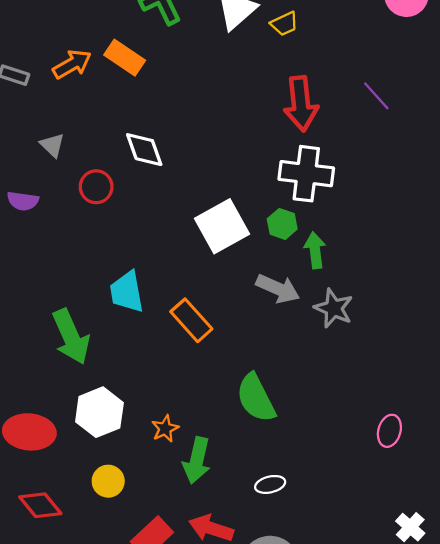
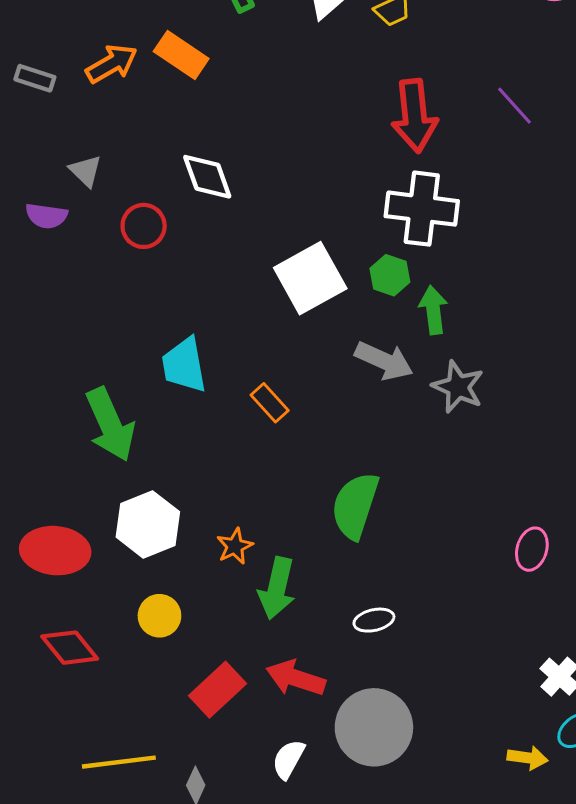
purple semicircle: (23, 201) -> (46, 216), moved
orange rectangle: (191, 320) -> (270, 403), size x0.7
green semicircle: (256, 398) -> (355, 506), turned 45

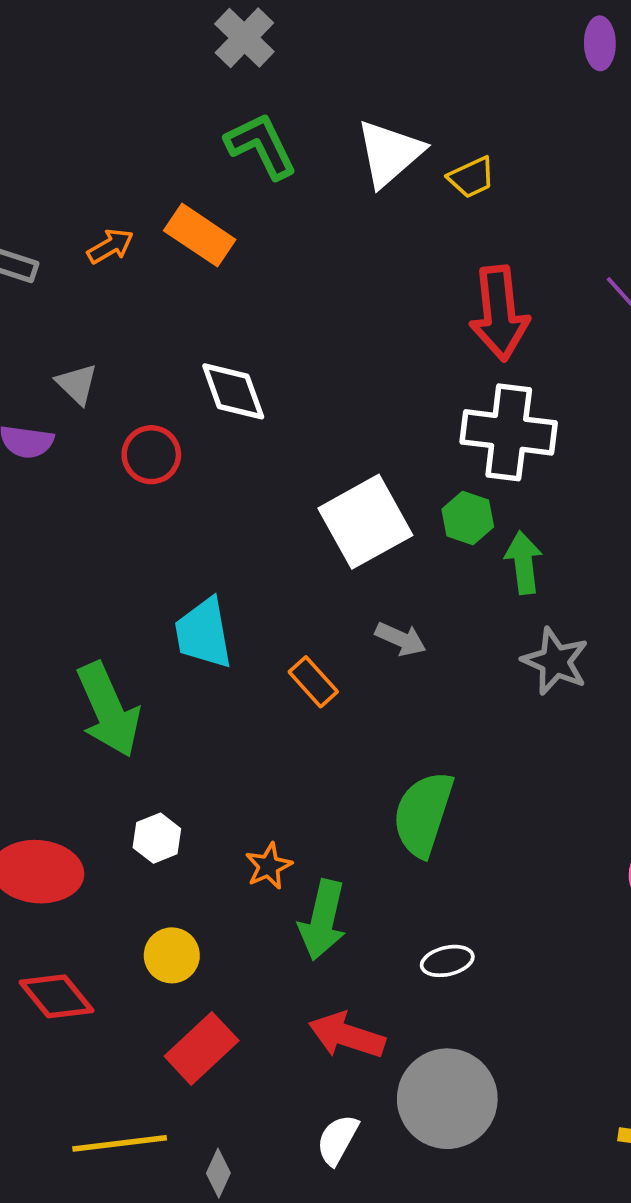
orange arrow: (112, 64) -> (110, 246), size x0.7
gray arrow: (384, 361) -> (401, 639), moved, size x0.7
white hexagon: (148, 524) -> (157, 838), size x0.6
red rectangle: (217, 690) -> (202, 1048), moved

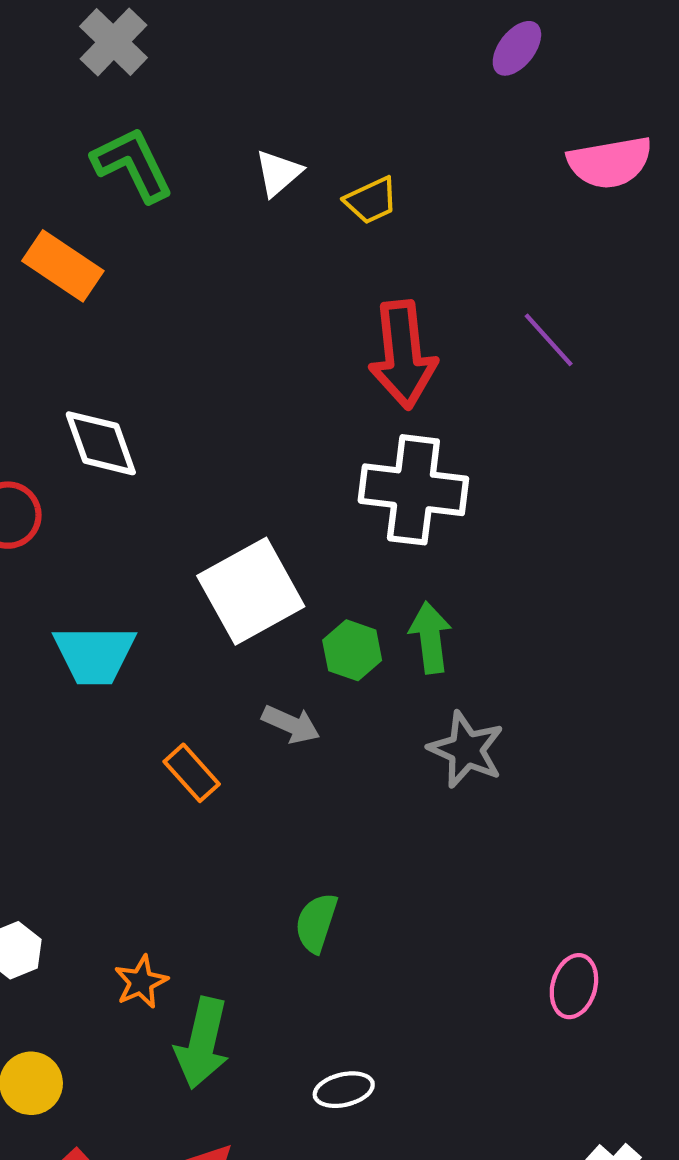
purple ellipse: (600, 43) -> (517, 48), turned 39
white triangle: (390, 153) -> (278, 173), size x0.6
green hexagon: (468, 518) -> (352, 650), moved
cyan trapezoid: (203, 633) -> (94, 655), moved, turned -80
green semicircle: (423, 814) -> (316, 923), size x0.6

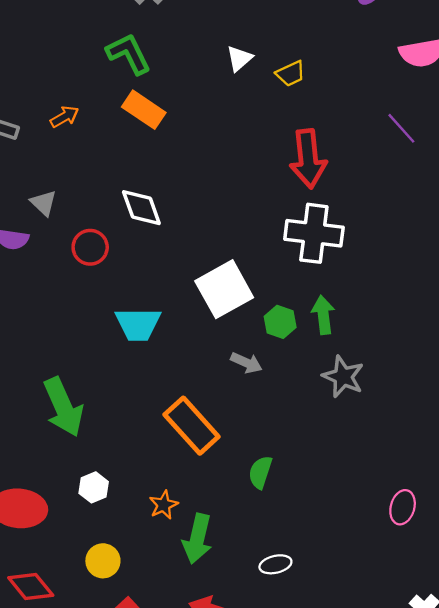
green L-shape: (133, 164) -> (129, 54), moved
orange rectangle: (63, 266) -> (144, 110), moved
purple line: (549, 340) -> (401, 128), moved
orange rectangle: (192, 773) -> (192, 426), moved, size x1.8

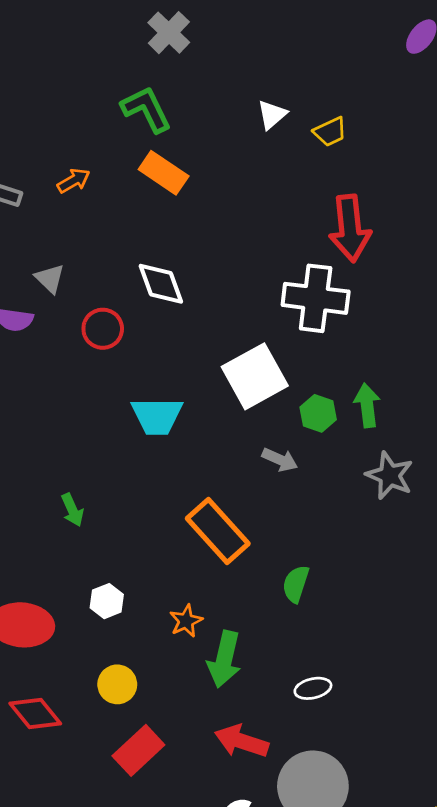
white cross: (314, 233) -> (316, 298), moved
green arrow: (63, 407) -> (72, 510), size x0.5

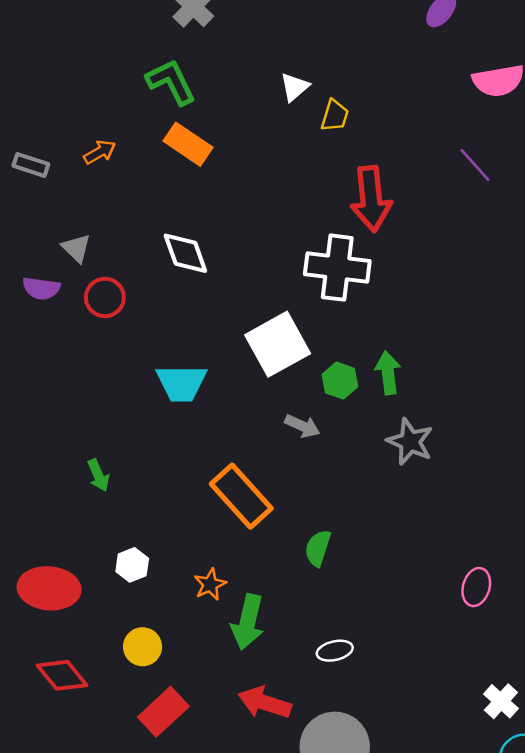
yellow trapezoid: (330, 132) -> (335, 116), moved, turned -48
red circle: (103, 329) -> (105, 297), moved

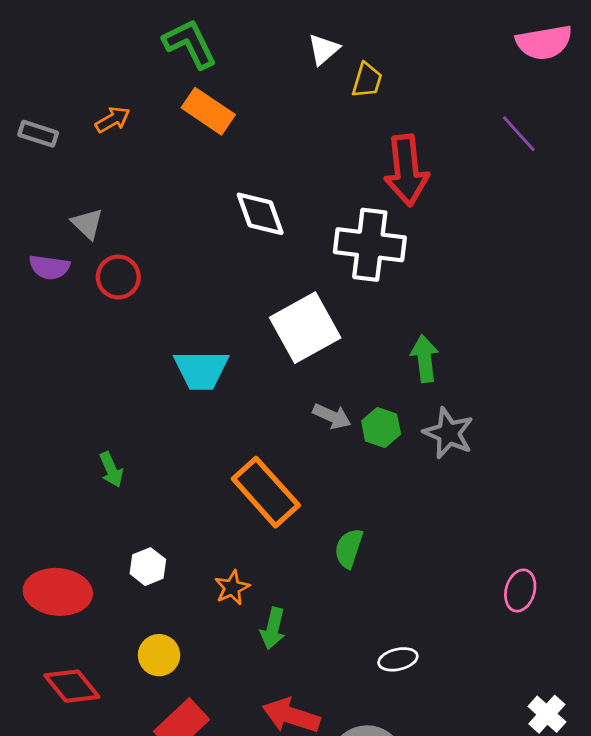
white diamond: (185, 253) -> (260, 214), moved
green hexagon: (340, 381) -> (381, 427), moved
green arrow: (248, 622) -> (273, 628), size x0.7
white ellipse: (335, 651) -> (398, 659), moved

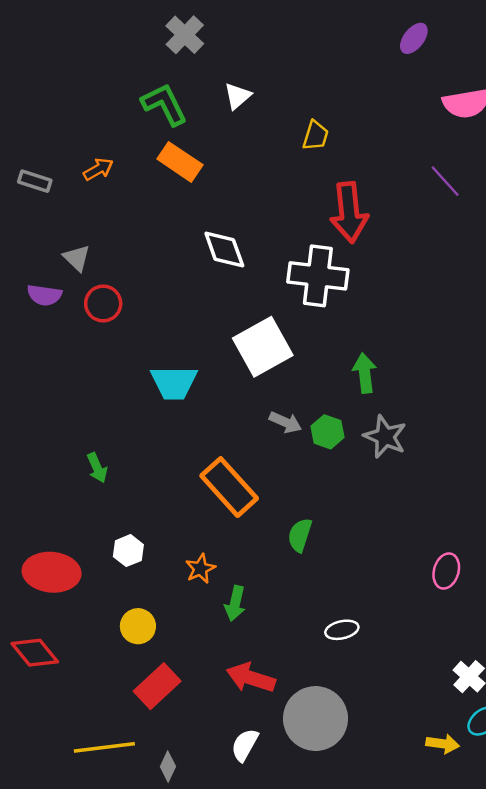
white triangle: (323, 49) -> (238, 96), moved
red diamond: (72, 686) -> (35, 653), moved

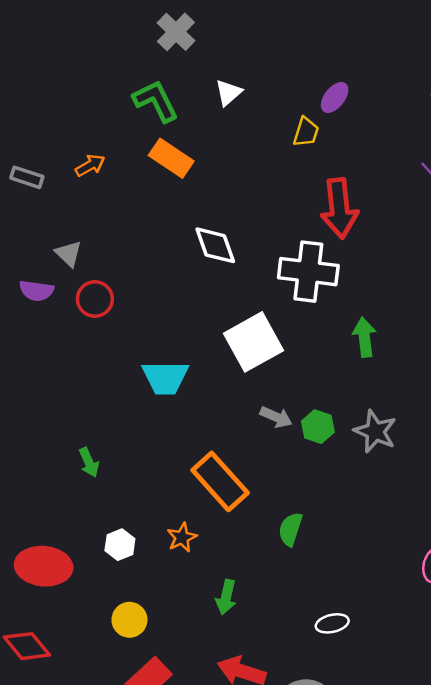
purple ellipse: (414, 38) -> (335, 97), moved
green arrow: (365, 373) -> (364, 337), moved
orange star: (200, 569) -> (182, 538), moved

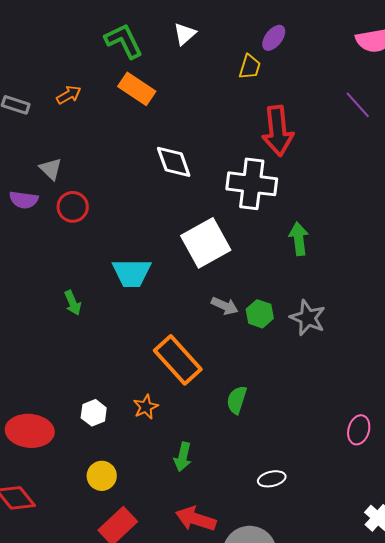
green arrow: (89, 462) -> (73, 303), moved

